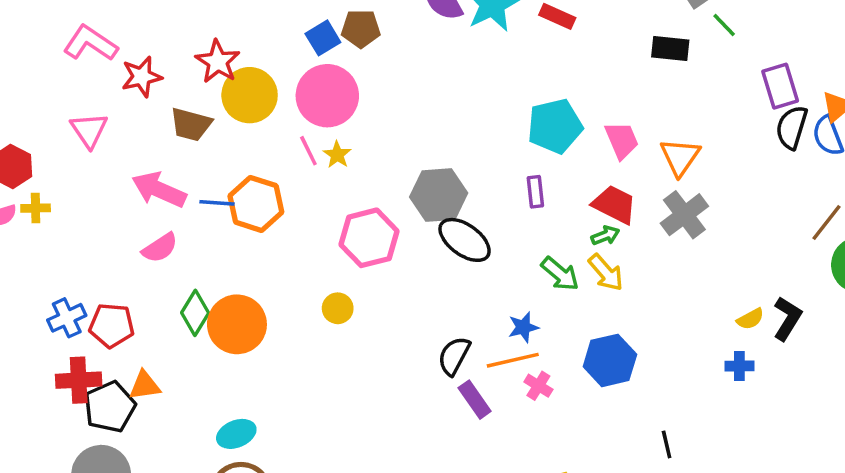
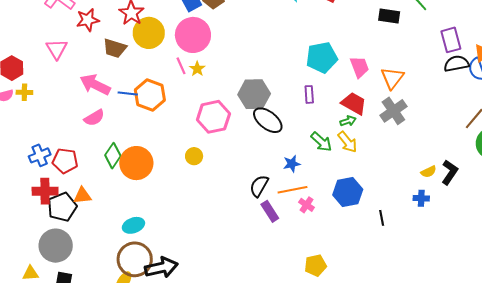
black semicircle: (792, 127) -> (456, 64), turned 60
blue star: (523, 327) -> (292, 164), moved
black line: (667, 444) -> (382, 218), moved

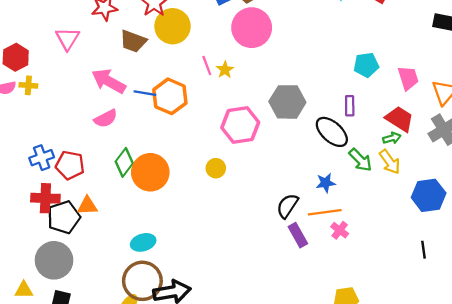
pink circle: (193, 35) -> (252, 28), moved
cyan pentagon: (322, 58) -> (366, 65), size x0.7
black ellipse: (268, 120) -> (332, 132), moved
blue hexagon: (348, 192) -> (429, 195), moved

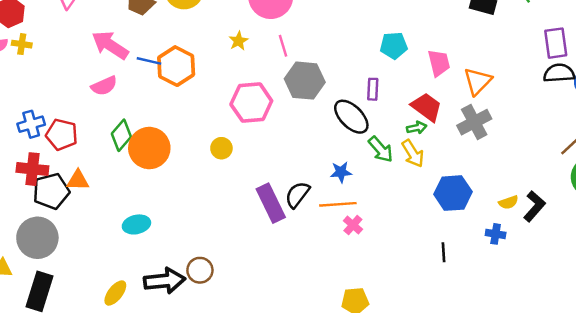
pink line: (207, 65) -> (283, 46), moved
purple rectangle: (298, 235) -> (271, 203), moved, size x1.4
brown circle: (142, 281) -> (200, 270), moved, size x0.6

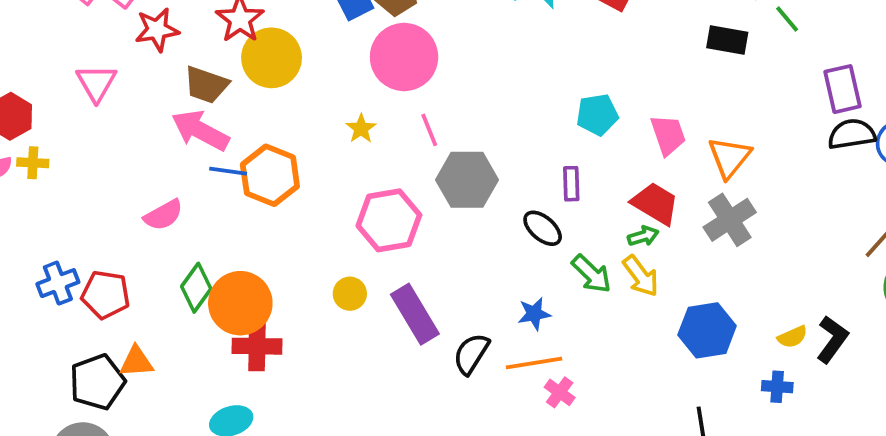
pink arrow: (110, 45) -> (200, 130), moved
black ellipse: (351, 117) -> (543, 228), size x0.7
red cross: (32, 169) -> (257, 346), moved
purple rectangle: (271, 203) -> (415, 314), moved

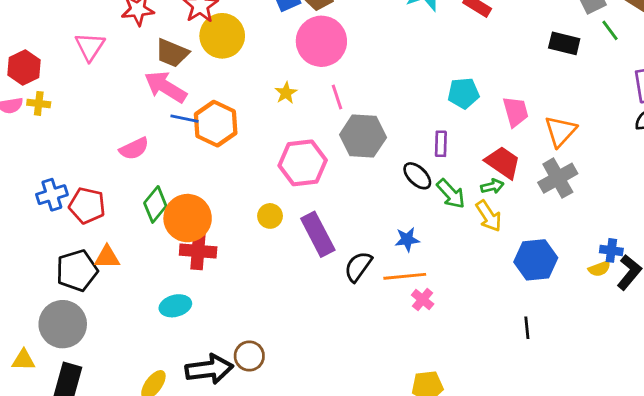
green arrow: (591, 274) -> (451, 194), moved
blue cross: (777, 387) -> (611, 250), moved

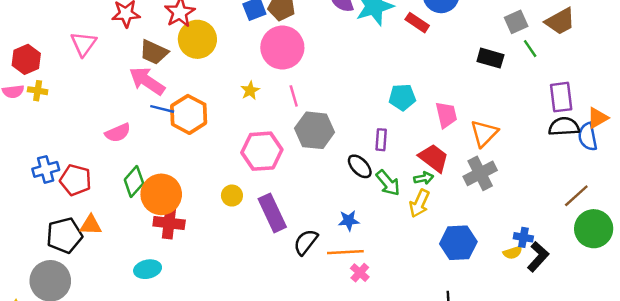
yellow arrow: (489, 216) -> (419, 203), turned 56

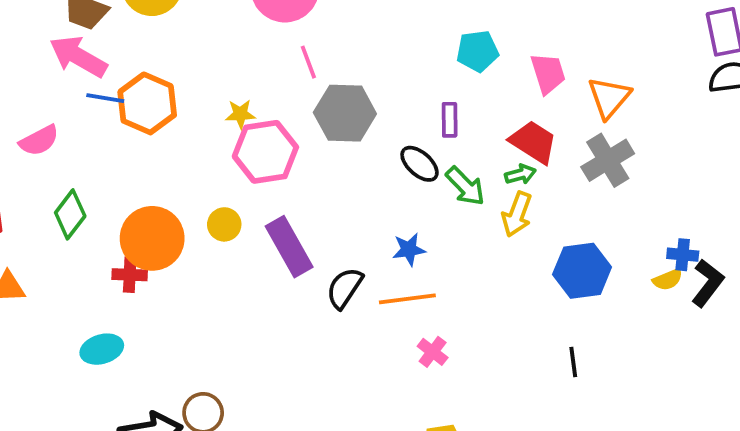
yellow star: (250, 91) -> (240, 114), moved, turned 30
orange circle: (161, 194) -> (152, 238), moved
red cross: (169, 223) -> (130, 275), size x0.7
pink cross: (360, 273) -> (433, 352), moved

